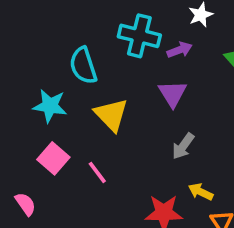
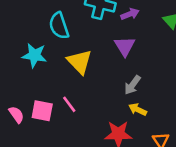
pink square: (53, 158) -> (42, 111), moved, turned -30
yellow arrow: (201, 192) -> (138, 109), moved
pink semicircle: (25, 204) -> (16, 115), moved

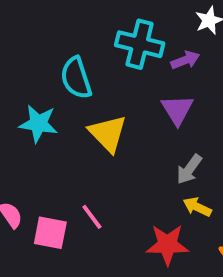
pink line: (69, 104) -> (92, 217), moved
pink square: (42, 111) -> (50, 233), moved

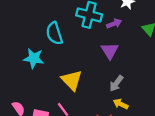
yellow triangle: (108, 134) -> (72, 80), moved

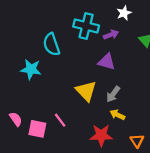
purple triangle: (110, 51) -> (107, 62), turned -42
yellow triangle: (72, 80) -> (86, 91), moved

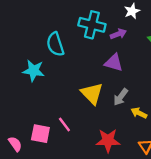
yellow arrow: (117, 115) -> (139, 113), moved
pink semicircle: (16, 119) -> (15, 144), moved

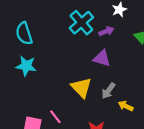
cyan cross: (92, 25) -> (81, 23), turned 35
cyan semicircle: (55, 44) -> (24, 33), moved

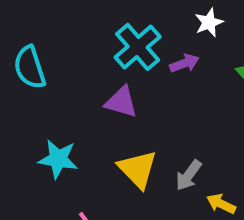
purple triangle: (102, 58) -> (121, 102), moved
cyan star: (26, 66) -> (58, 159), moved

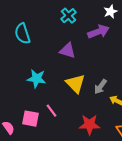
cyan cross: (138, 47) -> (68, 16), moved, size x0.7
purple arrow: (184, 63) -> (98, 32), size x1.5

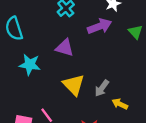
cyan star: (36, 79) -> (30, 65), moved

